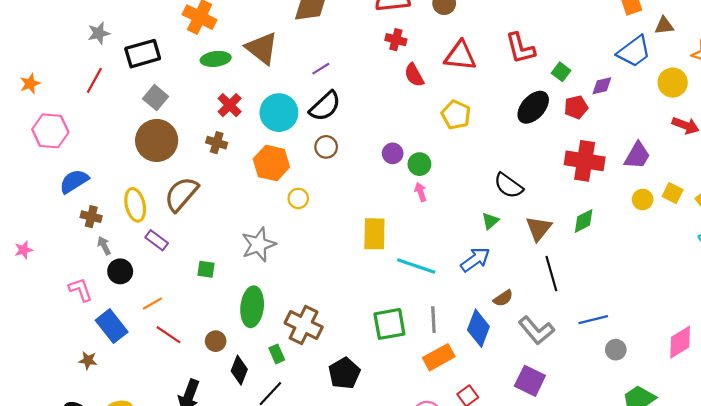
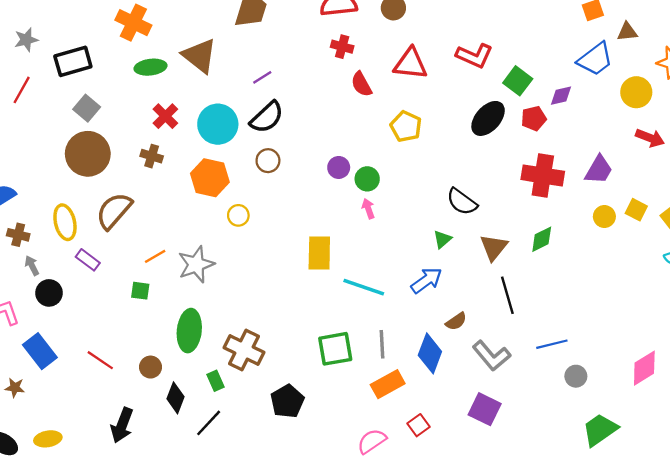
red L-shape: (520, 48) -> (474, 56), turned -52
green square: (561, 72) -> (518, 81), size x1.4
orange line: (152, 304) -> (155, 256), moved

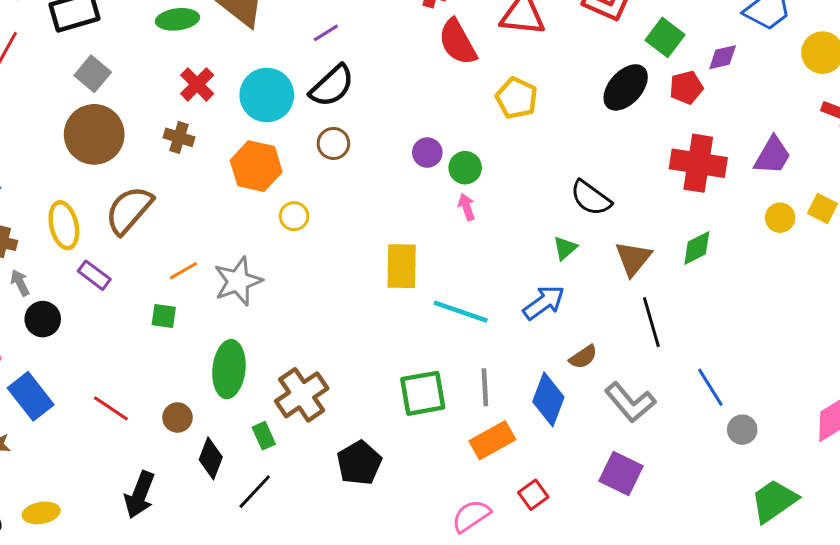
red semicircle: (361, 84) -> (458, 42), size x1.4
blue line: (552, 344) -> (710, 387), turned 72
brown cross: (244, 350) -> (302, 395), turned 30

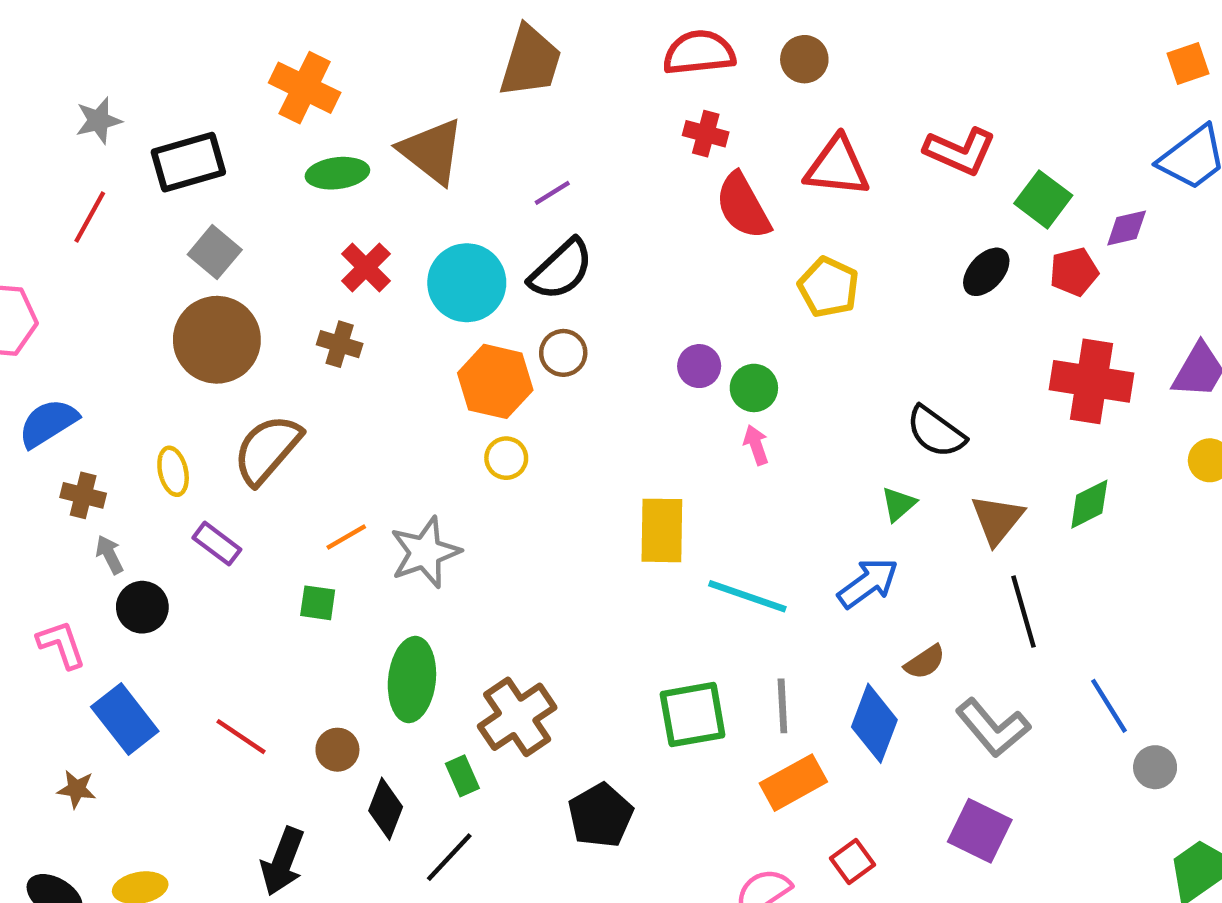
black ellipse: (626, 87) -> (986, 272), size x0.7
orange hexagon: (256, 166) -> (495, 381), moved
yellow ellipse: (64, 225) -> (173, 471), size x0.7

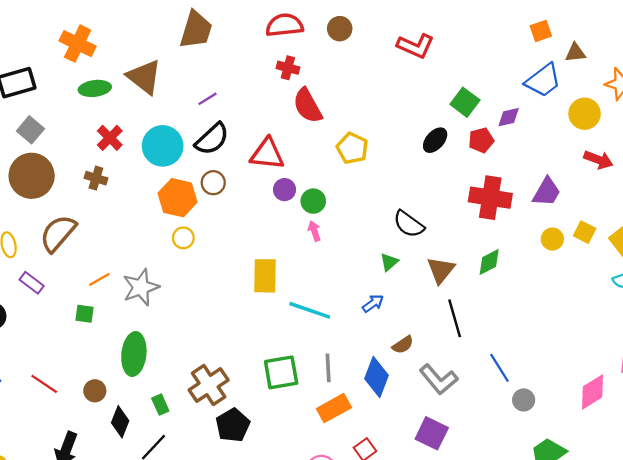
red L-shape: (960, 151) -> (416, 46), moved
red triangle: (837, 167) -> (267, 154), moved
blue arrow: (868, 583) -> (373, 303), size x0.7
brown cross: (517, 717) -> (209, 385), moved

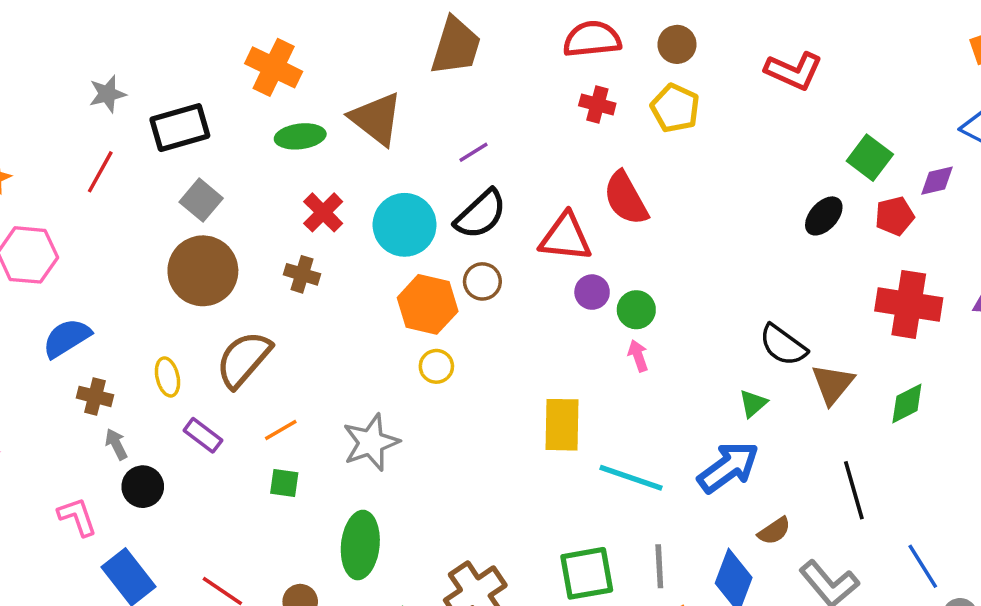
red semicircle: (307, 106) -> (626, 198), moved
yellow pentagon: (352, 148) -> (675, 108), moved
brown triangle: (441, 270) -> (833, 384), moved
orange line: (99, 279) -> (281, 430), moved
blue arrow: (373, 303) -> (728, 467), size x1.8

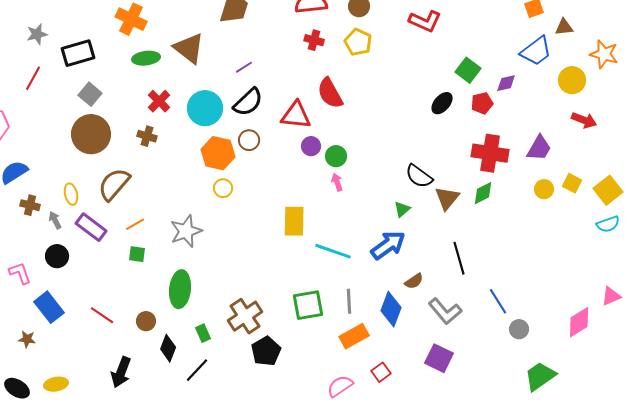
green diamond: (907, 403) -> (483, 193), moved
purple rectangle: (203, 435) -> (91, 227), size x1.4
gray arrow: (116, 444) -> (55, 220), moved

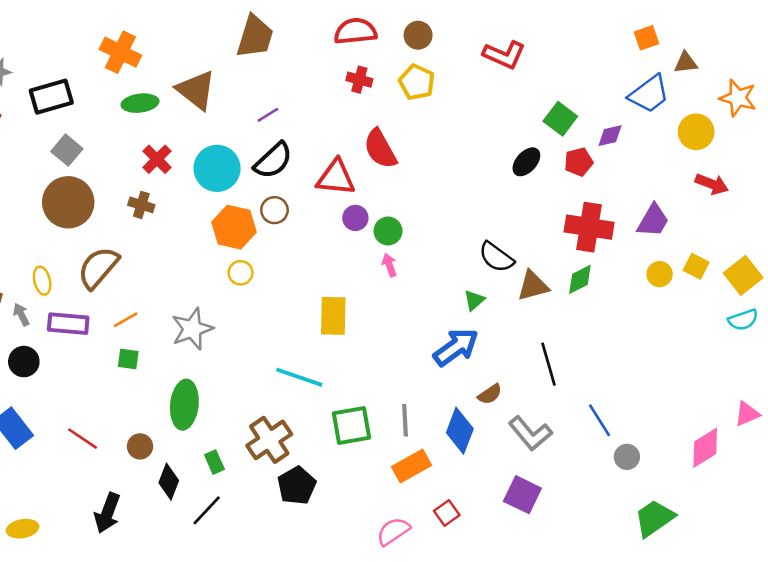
brown triangle: (447, 198) -> (533, 286), turned 36
purple rectangle: (91, 227) -> (68, 324), turned -32
cyan line: (333, 251) -> (299, 377), moved

